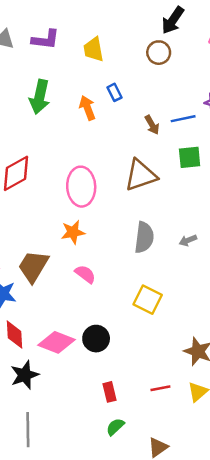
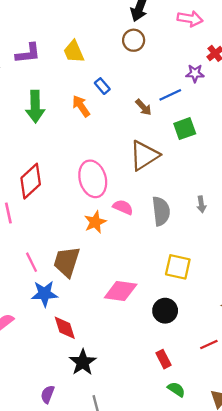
gray arrow: (188, 240) -> (201, 204), turned -63
pink semicircle: (85, 274) -> (123, 207), moved
black circle: (96, 339) -> (165, 311), moved
pink diamond: (56, 342) -> (121, 291), moved
green semicircle: (115, 427) -> (176, 389), turned 90

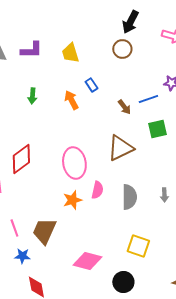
green arrow: (35, 107) -> (32, 96), size x0.6
pink semicircle: (123, 207) -> (97, 190), turned 72
blue star: (44, 294) -> (22, 256), size x0.7

